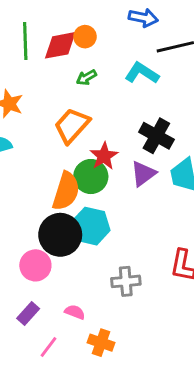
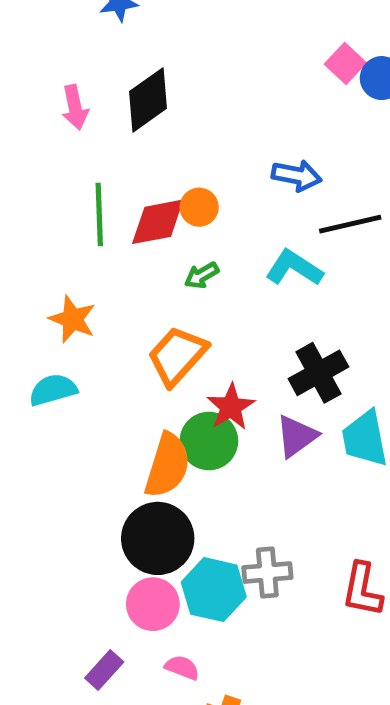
black cross: (156, 136) -> (318, 373), turned 32
cyan hexagon: (91, 226) -> (214, 590), moved
pink circle: (35, 265) -> (153, 604), moved
gray cross: (126, 281) -> (267, 573), moved

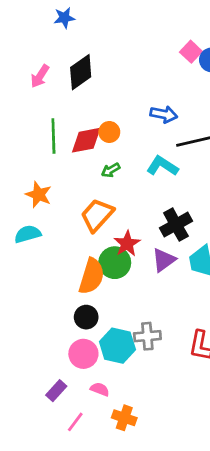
pink arrow: (75, 107) -> (40, 76), turned 45
black circle: (158, 538) -> (86, 317), size x0.6

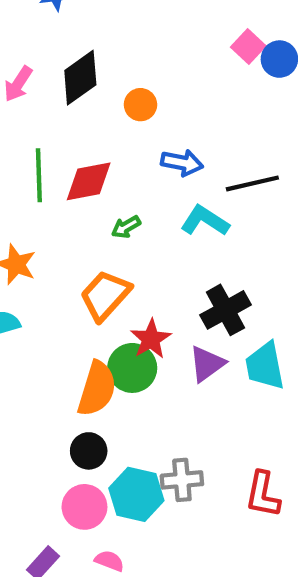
blue arrow: (164, 114) -> (182, 163), moved
orange circle: (109, 132) -> (140, 105), moved

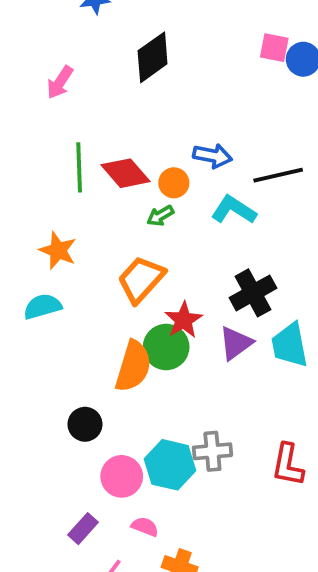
pink square: (248, 47) -> (274, 48), turned -32
black diamond: (80, 78) -> (153, 57), moved
orange circle: (140, 105) -> (174, 183), moved
red diamond: (89, 181) -> (126, 173), turned 60
black circle: (89, 451) -> (85, 424), moved

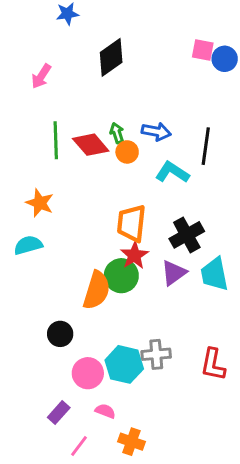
black line: (278, 175) -> (206, 146), turned -69
green arrow: (160, 216) -> (117, 133), moved, turned 102
orange trapezoid: (141, 279) -> (131, 223), moved, turned -36

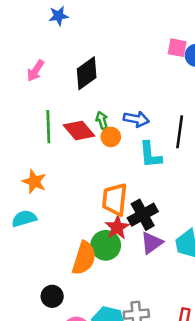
black diamond: (111, 57) -> (87, 73), moved
cyan L-shape: (172, 172) -> (150, 155), turned -128
black cross: (187, 235) -> (143, 215), moved

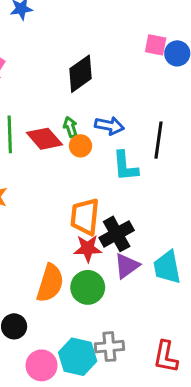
black diamond: (87, 73) -> (80, 74), moved
red star: (117, 227) -> (88, 248), turned 30
green circle: (106, 245) -> (88, 287), moved

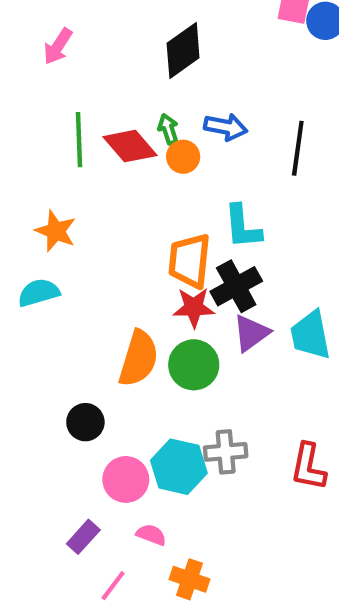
cyan L-shape: (125, 166) -> (243, 227), moved

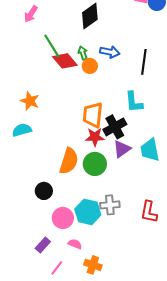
green line: (79, 140) -> (52, 46), moved, turned -30
cyan L-shape: (243, 227) -> (134, 102), moved

